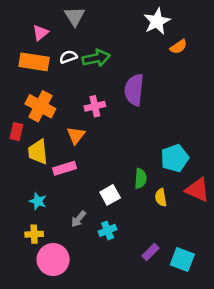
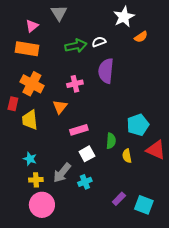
white semicircle: (68, 57) -> (99, 42), moved
pink rectangle: (64, 168) -> (79, 130), moved
gray arrow: (78, 219) -> (62, 173), size x1.5
yellow cross: (34, 234) -> (36, 180), moved

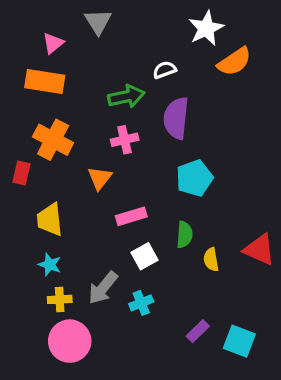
orange semicircle: (141, 37) -> (234, 62), size x1.5
green arrow: (76, 46) -> (126, 96), moved
yellow trapezoid: (30, 120) -> (50, 220), moved
cyan pentagon: (138, 125) -> (194, 178), moved

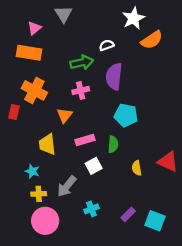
cyan pentagon: (194, 178) -> (126, 115), turned 30
yellow trapezoid: (50, 220) -> (47, 144), moved
green semicircle: (184, 235) -> (113, 144), moved
cyan cross: (141, 303) -> (91, 209), moved

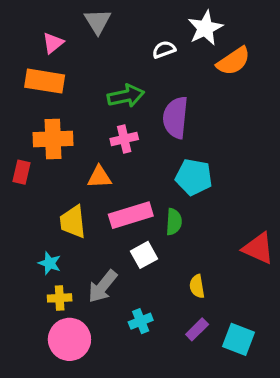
white semicircle: (107, 45) -> (164, 50), moved
orange cross: (34, 90) -> (53, 139), turned -30
orange triangle: (65, 115) -> (99, 177), turned 49
pink rectangle: (85, 140) -> (131, 215), size x1.4
yellow semicircle: (137, 168) -> (197, 286), moved

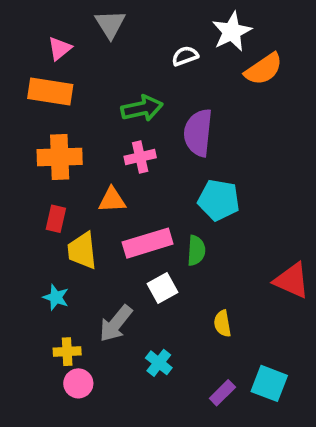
red rectangle: (21, 172) -> (56, 219), moved
yellow cross: (60, 298) -> (67, 352), moved
cyan cross: (141, 321) -> (159, 363), turned -30
purple rectangle: (197, 329) -> (222, 393), moved
pink circle: (69, 339) -> (78, 383), size x0.6

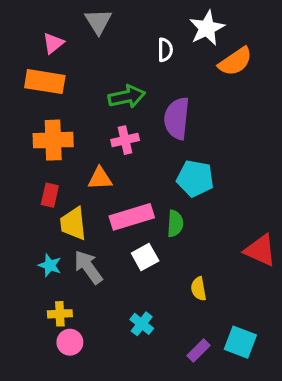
white semicircle: (185, 56) -> (165, 50), turned 110
gray arrow: (116, 324) -> (88, 267), moved, turned 105

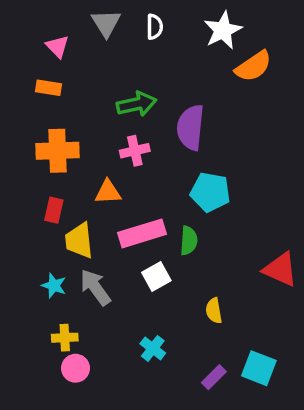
pink triangle: (53, 43) -> (58, 46), turned -35
white semicircle: (165, 50) -> (155, 27), moved
orange rectangle: (45, 82) -> (49, 88), size x0.6

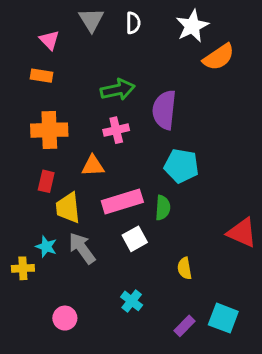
yellow cross: (65, 338) -> (23, 268), moved

